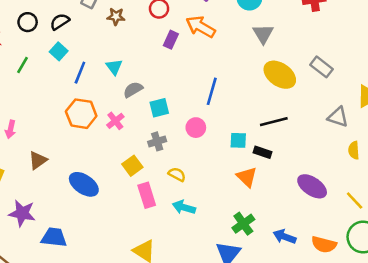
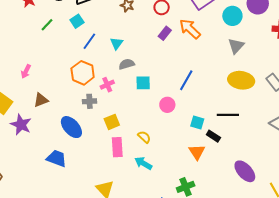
yellow ellipse: (280, 75) -> (241, 80), turned -40
gray cross: (157, 141) -> (90, 101), moved
purple star: (22, 213) -> (21, 125), moved
blue trapezoid: (54, 237) -> (57, 158), moved

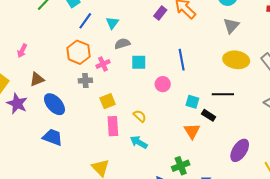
blue line: (186, 80) -> (182, 60), turned -40
blue ellipse: (71, 127) -> (54, 104), moved
purple ellipse: (245, 171) -> (240, 150), turned 75

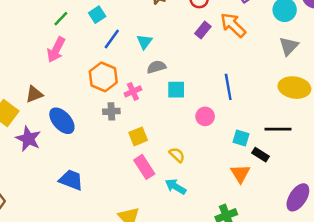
pink arrow: (22, 51) -> (56, 50), moved, size x1.5
brown triangle: (37, 79) -> (34, 94), moved
blue ellipse: (54, 104) -> (62, 121), moved
pink rectangle: (113, 126) -> (144, 167), turned -30

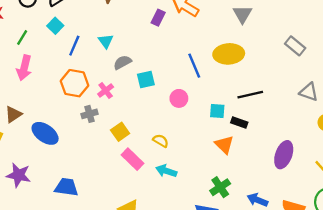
yellow ellipse: (294, 88) -> (229, 54), moved
purple star: (28, 139) -> (19, 175), moved

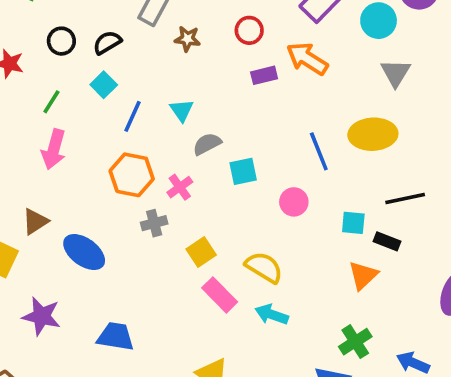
purple rectangle: (158, 18) -> (264, 75), turned 49
yellow semicircle: (161, 141) -> (264, 267), size x1.5
orange triangle: (224, 145) -> (363, 275), turned 30

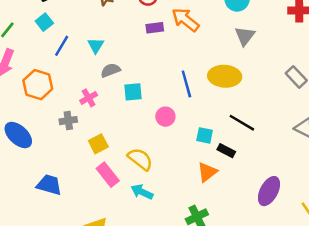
orange hexagon: (132, 175) -> (38, 85), moved
black line: (405, 198) -> (242, 123), turned 36
blue trapezoid: (116, 336) -> (49, 185), moved

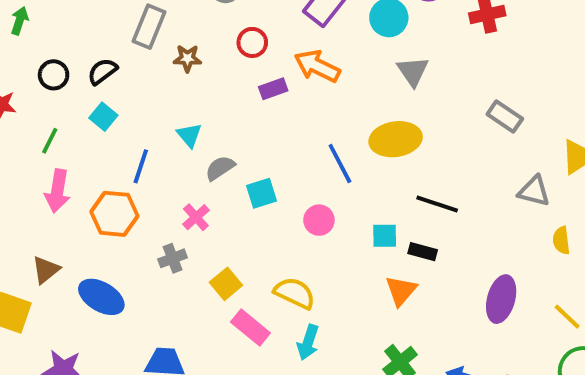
blue line: (62, 46) -> (141, 166), moved
cyan arrow: (142, 192) -> (308, 342), turned -85

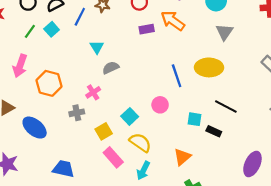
green line: (50, 141) -> (30, 31), moved
blue line: (141, 166) -> (80, 17), moved
cyan square: (261, 193) -> (130, 116), moved, turned -35
orange triangle: (401, 291) -> (182, 157), moved

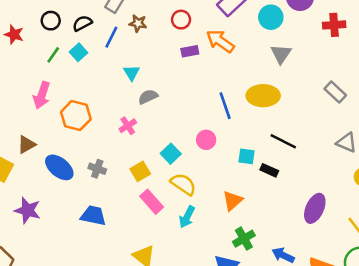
gray cross: (77, 113) -> (97, 169), moved, turned 32

